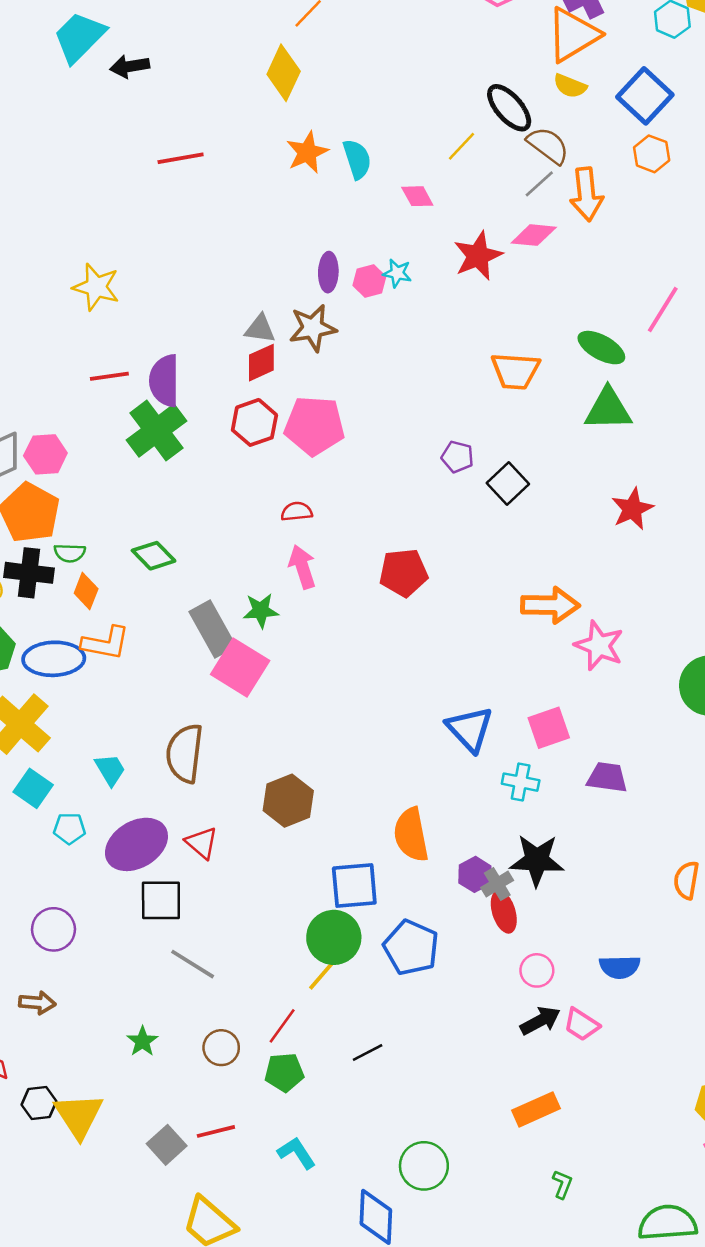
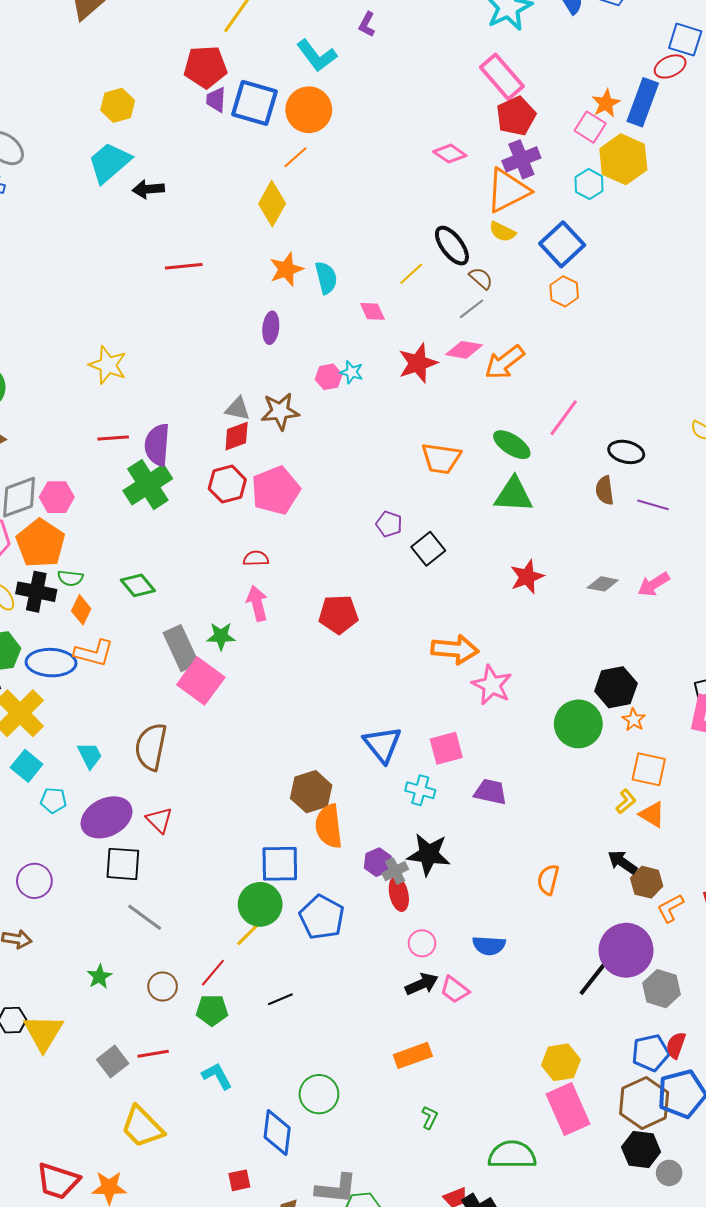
brown semicircle: (548, 145) -> (481, 278), size x0.7
orange arrow: (586, 194) -> (504, 362), moved, turned 54
purple ellipse: (328, 272) -> (271, 328), moved
pink pentagon: (314, 426) -> (276, 490), turned -30
brown hexagon: (288, 801) -> (311, 792), moved

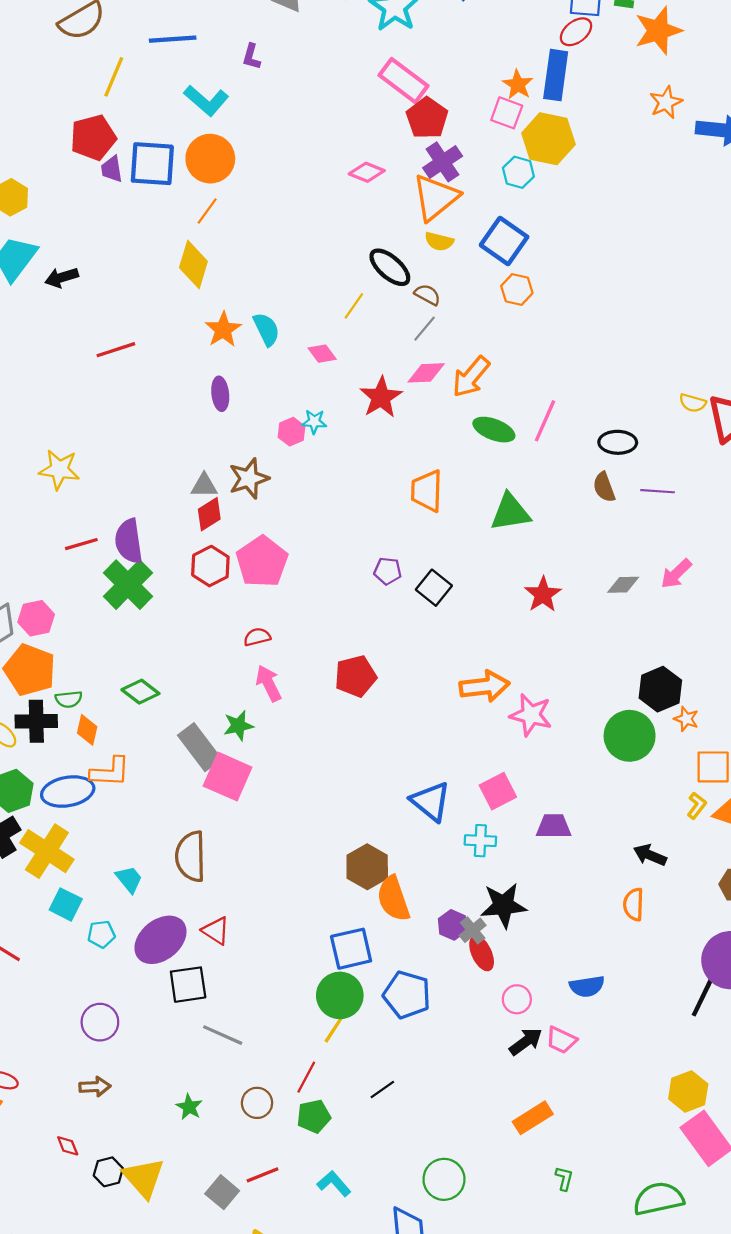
green ellipse: (512, 445) -> (494, 430), moved
orange trapezoid: (441, 458) -> (427, 491), turned 96
black arrow: (622, 862) -> (650, 855), moved

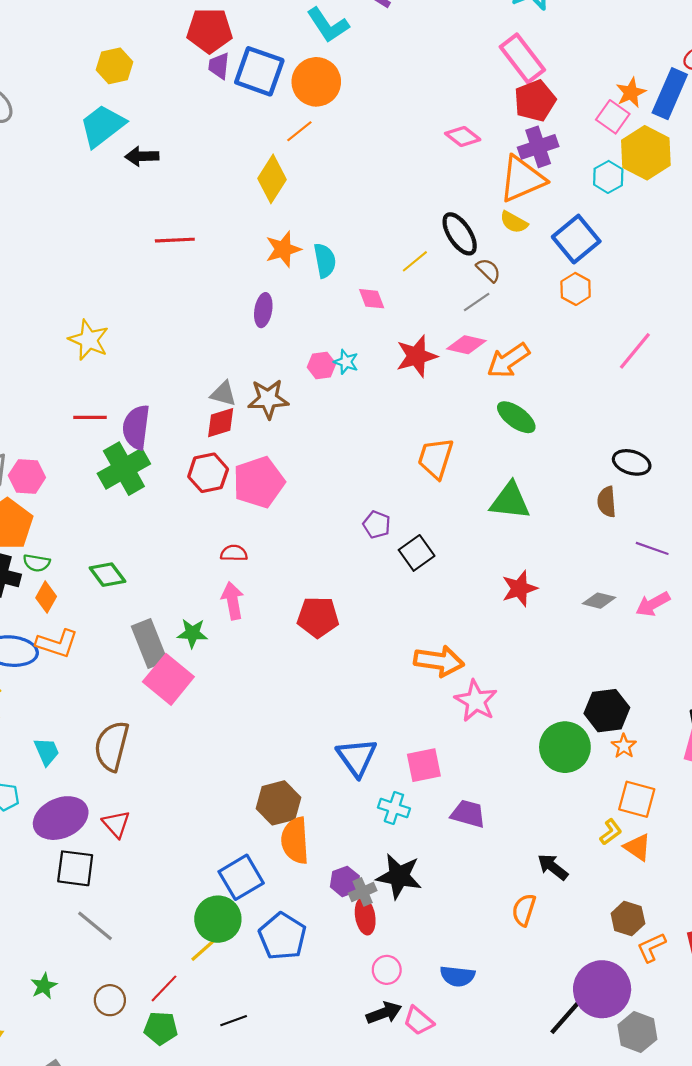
pink line: (545, 421) -> (635, 351), moved
purple line: (658, 491) -> (652, 548), moved
blue square: (351, 949) -> (241, 877), turned -33

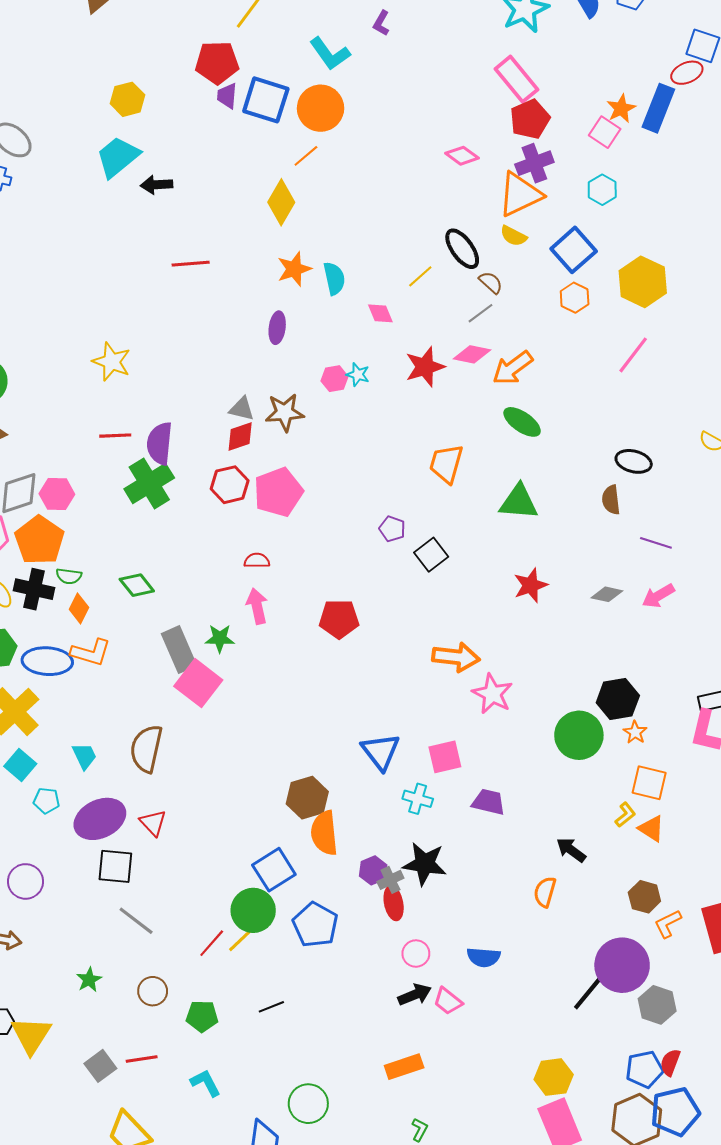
yellow hexagon: (646, 153) -> (643, 282), moved
red line: (164, 988) -> (212, 943), moved

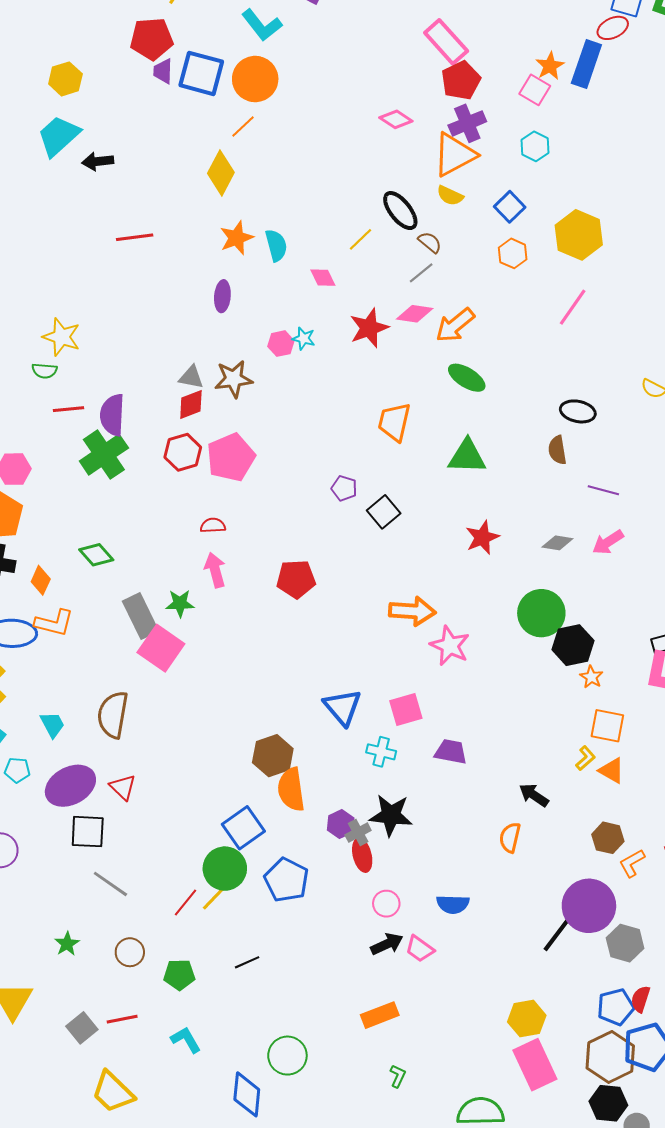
blue square: (574, 250) -> (510, 207), size x0.7
green semicircle: (69, 576) -> (44, 371), moved
green circle: (579, 735) -> (541, 613), moved

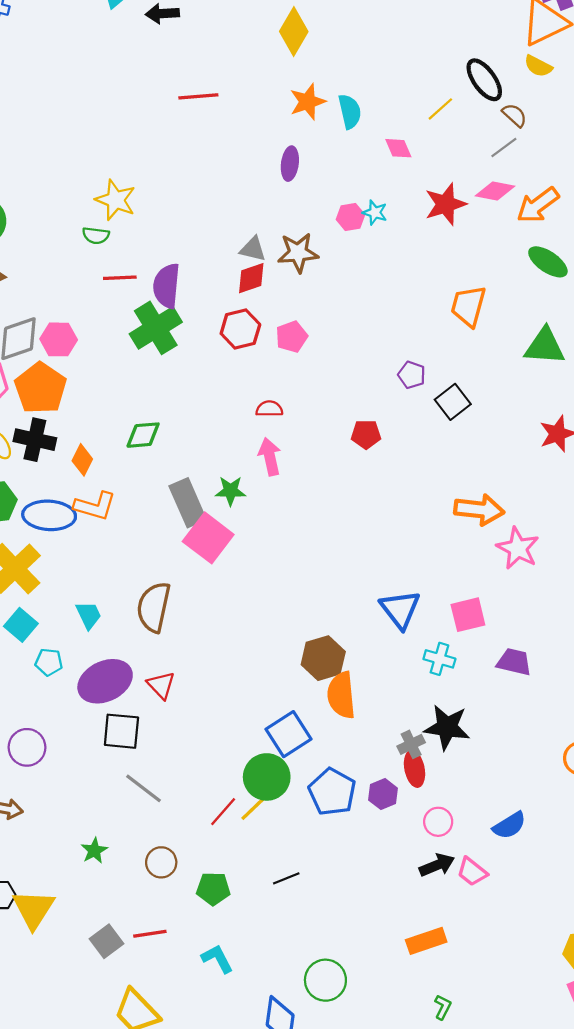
pink pentagon: (231, 457) -> (292, 337), size x0.6
green diamond: (96, 555) -> (143, 435), turned -56
red pentagon: (296, 579) -> (366, 434), moved, size x0.7
purple hexagon: (341, 824) -> (383, 794), moved
blue semicircle: (453, 904) -> (509, 825), turned -36

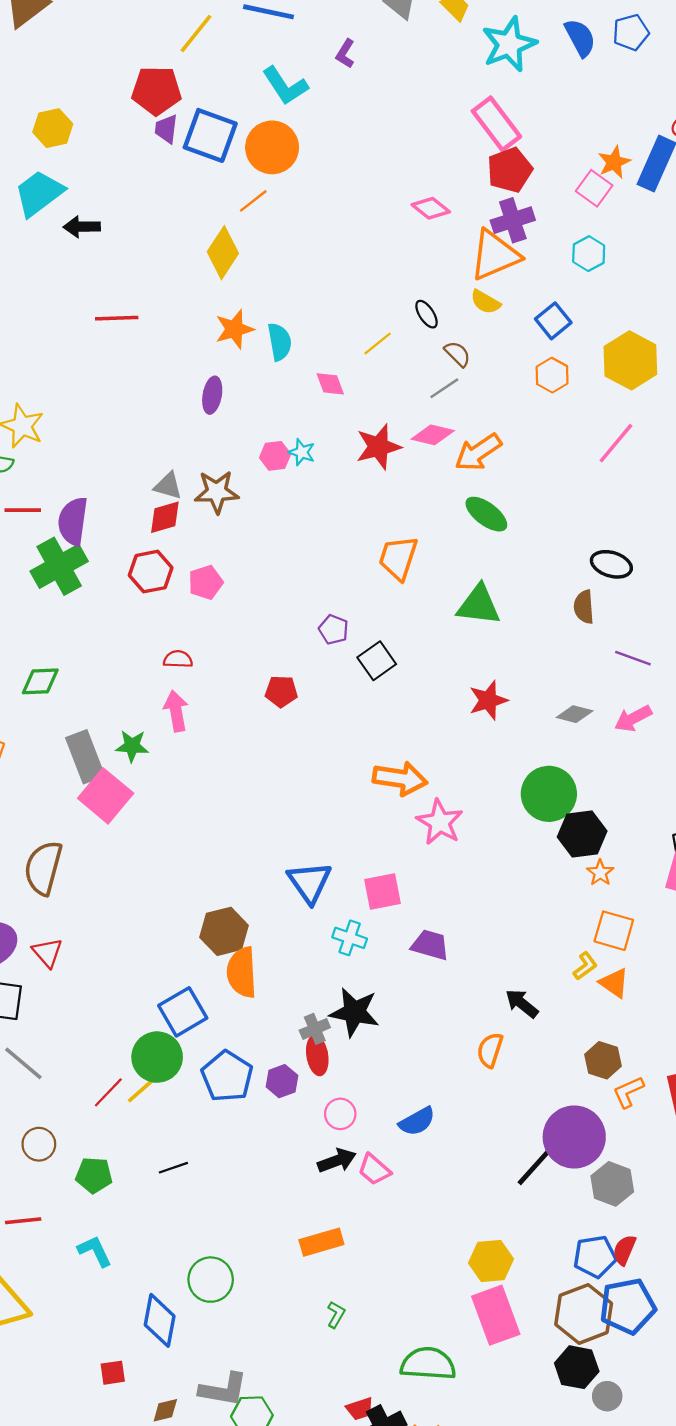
black ellipse: (484, 80) -> (427, 314), size x0.6

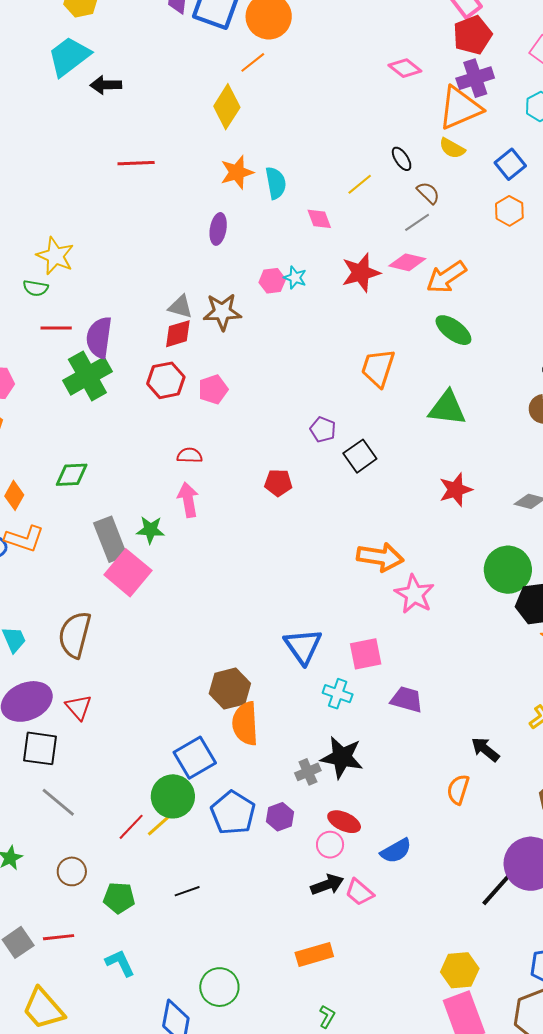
red ellipse: (317, 1055) -> (344, 822), moved, turned -56

